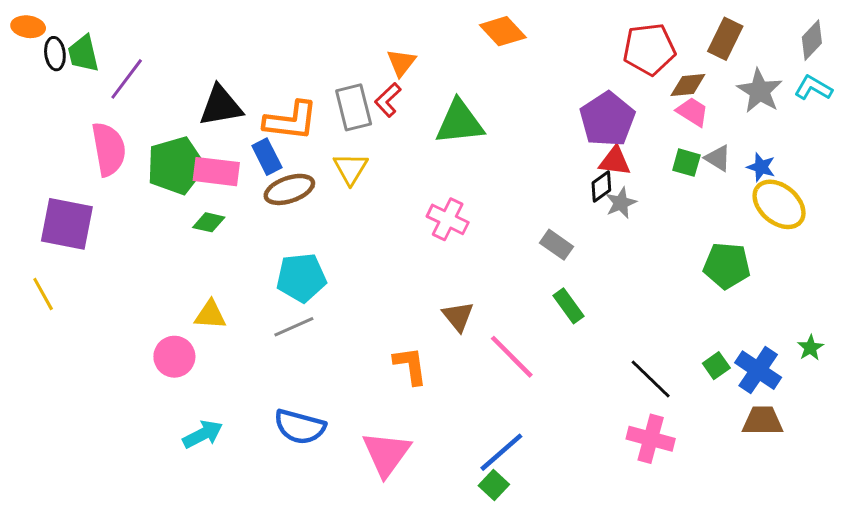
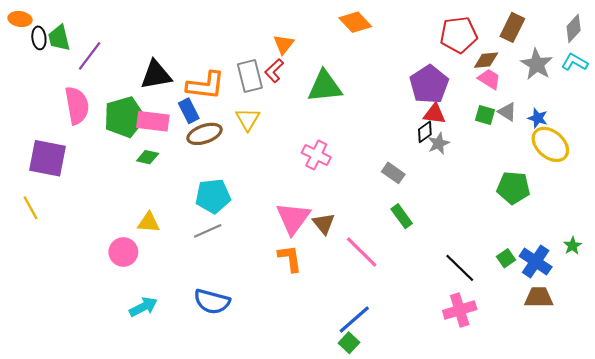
pink cross: (651, 439) -> (460, 310), turned -32
pink triangle: (386, 454) -> (293, 218), moved

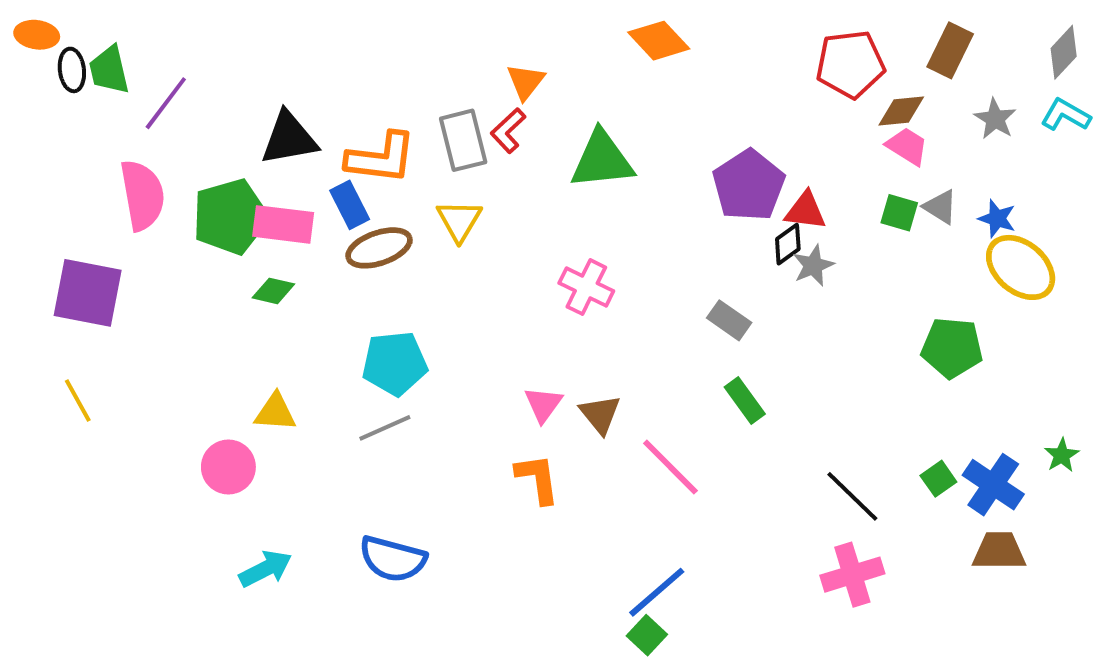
gray star: (537, 64) -> (995, 119), size x0.7
purple pentagon: (429, 84) -> (749, 185), moved
yellow line: (31, 208) -> (78, 400), moved
pink triangle: (293, 218) -> (543, 404), size x0.6

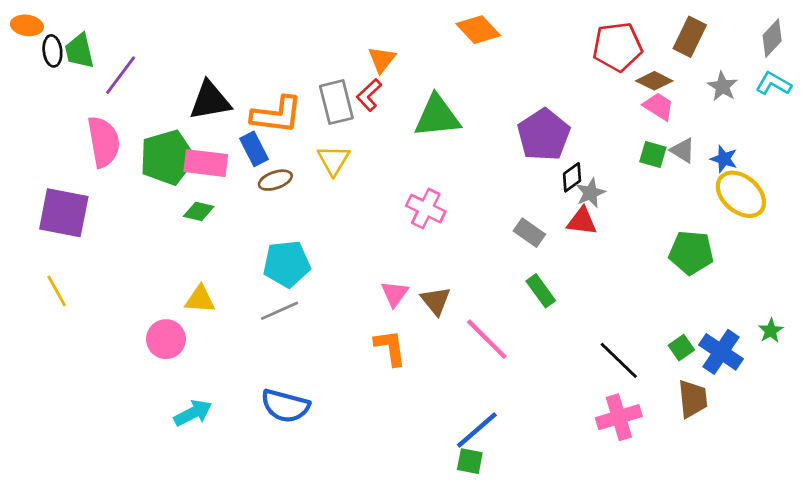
brown diamond: (901, 111) -> (654, 81), turned 32
red triangle: (805, 211) -> (582, 221), moved
brown ellipse: (379, 248) -> (275, 180), size x0.7
brown trapezoid: (999, 551) -> (693, 399), moved, turned 84
green square: (647, 635) -> (470, 461), turned -32

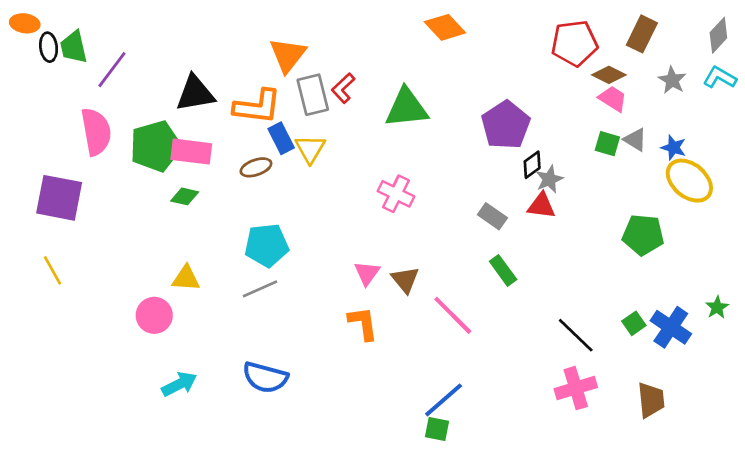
orange triangle: (382, 59) -> (288, 55), moved, size x1.4
blue rectangle: (254, 149) -> (281, 138), moved
brown trapezoid: (693, 399) -> (651, 400), moved

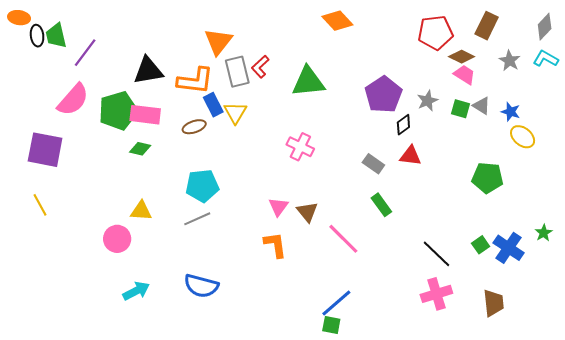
pink semicircle: (96, 132) -> (73, 100), turned 51
gray star: (549, 179) -> (427, 101), moved
yellow ellipse: (689, 181) -> (523, 137), size x0.7

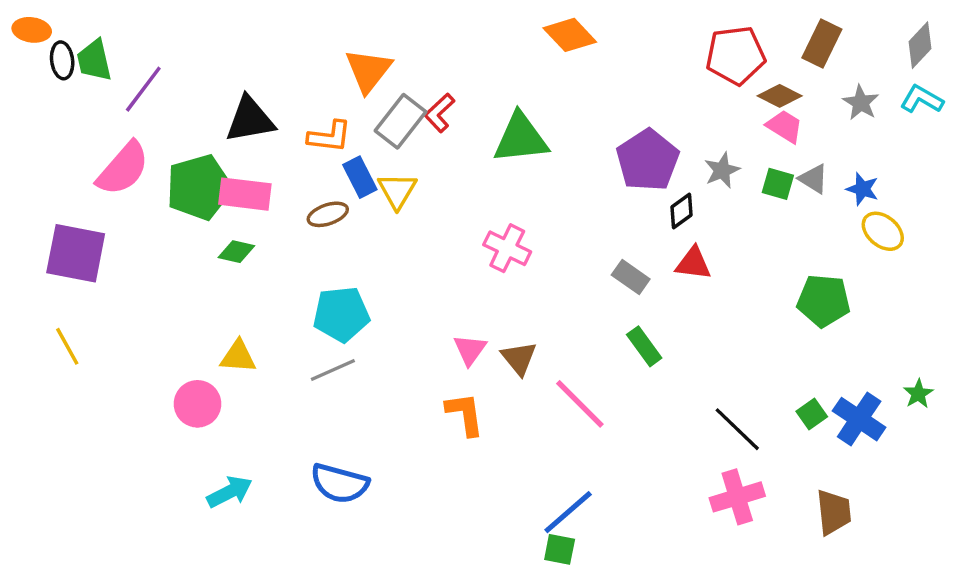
gray rectangle: (237, 72) -> (401, 121), turned 52
orange L-shape: (195, 81) -> (329, 136), size x0.7

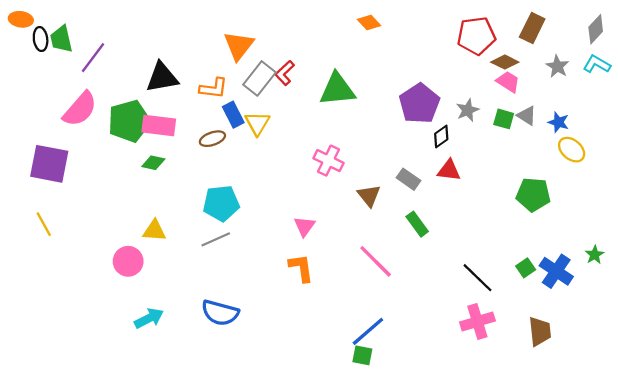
orange diamond: (570, 35) -> (369, 23), size x0.7
brown triangle: (519, 358) -> (369, 196), moved

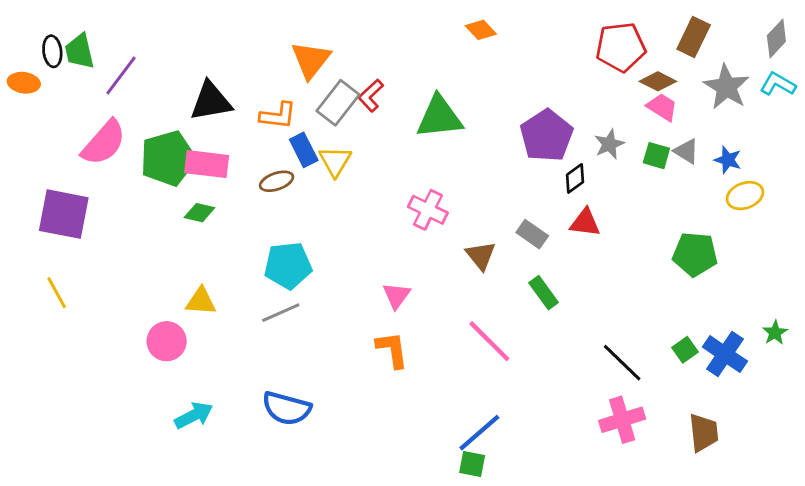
orange ellipse: (21, 19) -> (24, 83), moved
gray star: (557, 66) -> (726, 87), size x1.5
yellow ellipse: (572, 150) -> (745, 196), turned -60

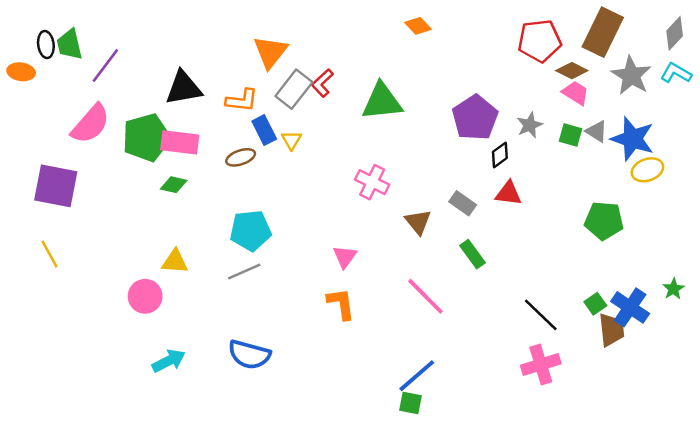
brown rectangle: (694, 37) -> (603, 32), size x1.4
blue star: (728, 160) -> (633, 139), size x1.8
yellow triangle: (335, 161) -> (291, 140), size x0.7
brown trapezoid: (704, 433) -> (611, 330), moved

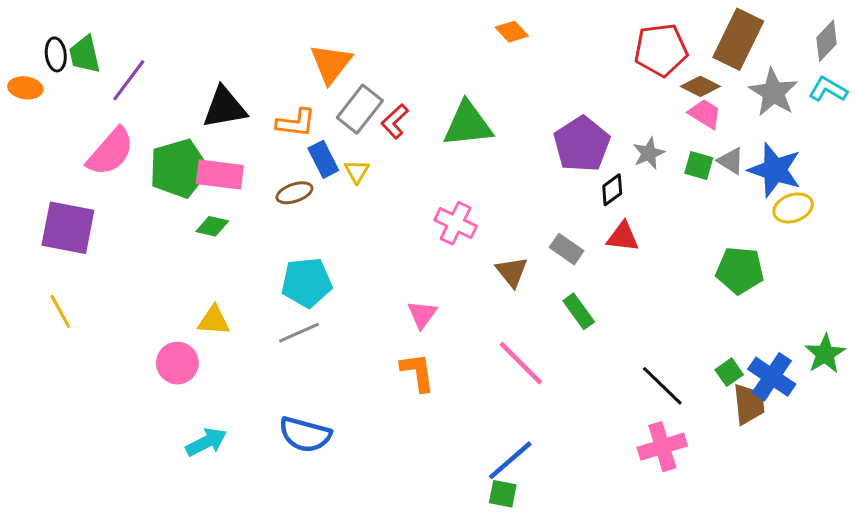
red L-shape: (322, 83) -> (395, 121), moved
green star: (673, 289) -> (825, 354), size x1.5

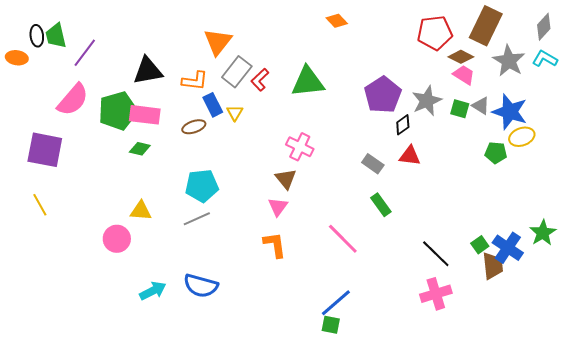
gray star: (649, 153) -> (427, 101), size x1.4
green pentagon: (740, 270) -> (496, 153), moved, size x0.7
brown triangle: (512, 272) -> (286, 179), moved
cyan arrow: (206, 442) -> (153, 291), moved

